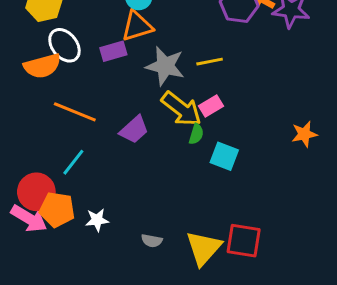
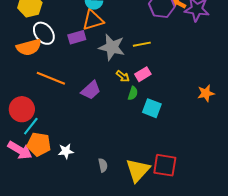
yellow arrow: (181, 109) -> (123, 76), size x0.5
cyan line: (73, 162) -> (31, 126), moved
red circle: (36, 192) -> (22, 109), moved
gray semicircle: (152, 241) -> (103, 165), turned -112

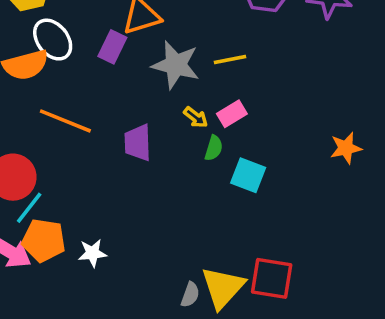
purple rectangle: (77, 37) -> (112, 47), turned -48
purple trapezoid: (91, 90) -> (138, 143), turned 130
gray semicircle: (103, 165) -> (190, 295), moved, turned 32

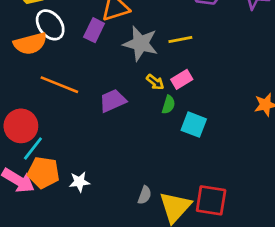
purple trapezoid: (138, 143) -> (113, 101), turned 68
gray semicircle: (190, 295) -> (145, 195), moved

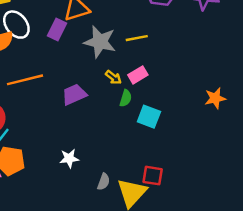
orange line: (59, 85) -> (25, 80), turned -36
white star: (79, 182) -> (69, 158), moved
red square: (211, 200) -> (153, 176), moved, size x0.7

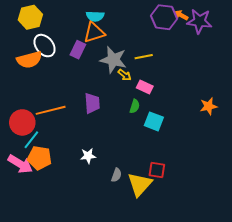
pink rectangle: (138, 75) -> (145, 87), turned 56
yellow arrow: (113, 77) -> (124, 75), moved
orange line: (25, 80) -> (51, 110), moved
purple trapezoid: (74, 95) -> (92, 103), turned 110

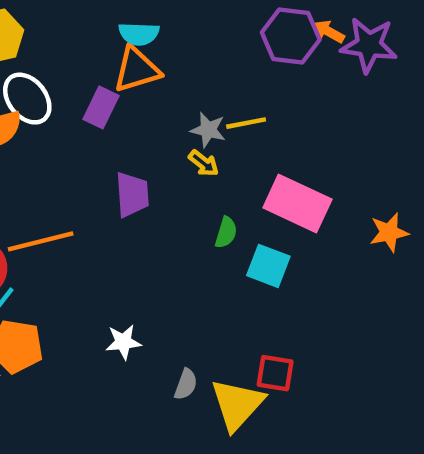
gray star: (113, 60) -> (208, 130), moved, size x0.6
pink rectangle: (145, 87) -> (297, 203), moved, size x1.8
purple trapezoid: (92, 103) -> (132, 195), moved

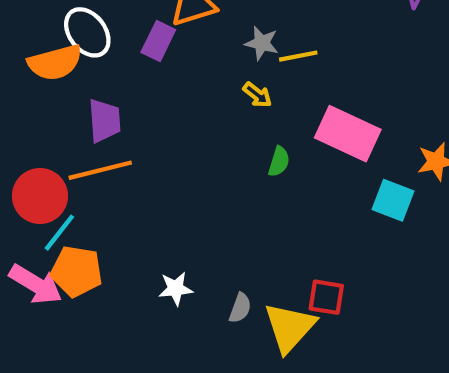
gray star: (208, 130) -> (262, 43), moved
purple trapezoid: (132, 195) -> (105, 121), moved
cyan square: (268, 266) -> (393, 200), moved
white star: (123, 342) -> (176, 289), moved

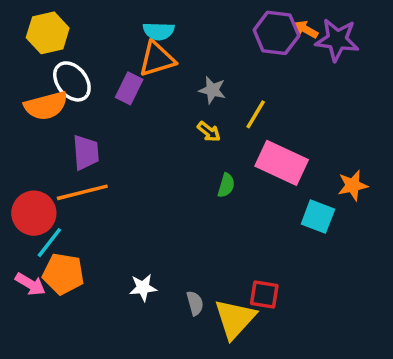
yellow line: (298, 56) -> (256, 114), moved, turned -48
pink arrow: (36, 284) -> (30, 284), size x0.7
gray semicircle: (240, 308) -> (195, 303), turned -35

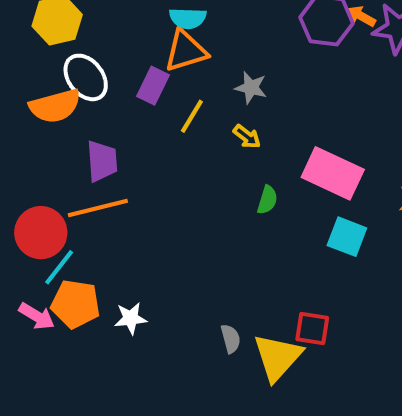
yellow line: (256, 114) -> (192, 116), moved
cyan square: (318, 217) -> (347, 237), moved
white star: (143, 288) -> (131, 318), moved

